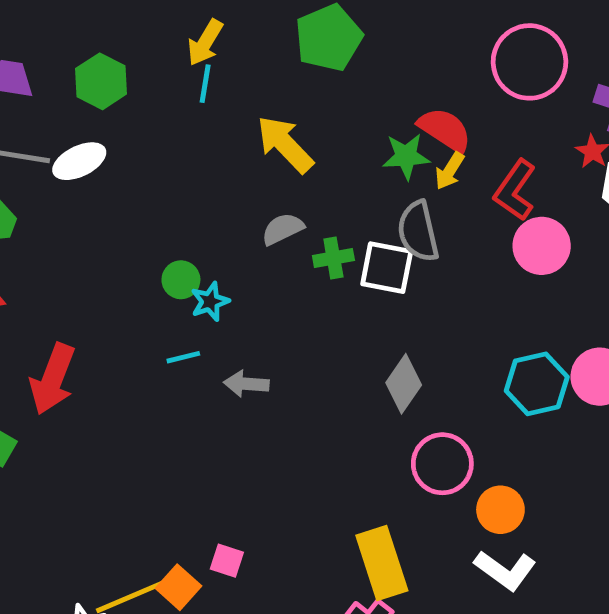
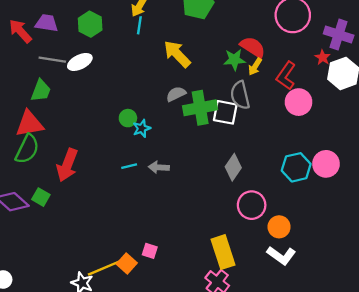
green cross: (333, 258) -> (200, 108), size x1.8
cyan line: (183, 357) -> (129, 166), moved

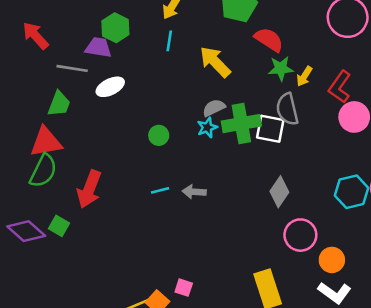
purple trapezoid: (47, 23) -> (98, 47), moved
cyan line: (139, 25) -> (169, 41), moved
red semicircle: (253, 47) -> (269, 40), moved
white ellipse: (80, 62) -> (110, 87), moved
cyan star: (142, 128) -> (207, 127), moved

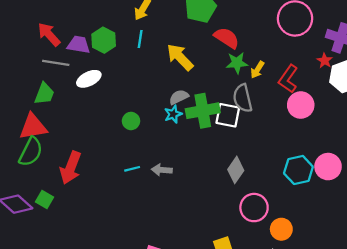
green hexagon: (115, 28) -> (104, 40), moved
red arrow: (35, 36) -> (49, 34), moved

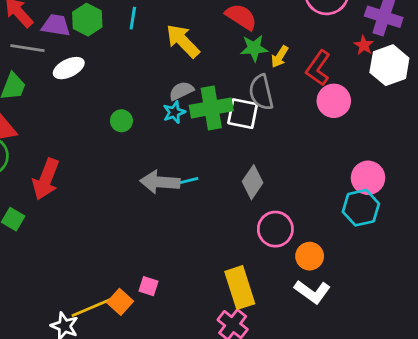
cyan line: (132, 169) -> (188, 181), moved
gray arrow: (162, 170) -> (160, 182), size x1.5
cyan hexagon: (298, 170) -> (361, 208), moved

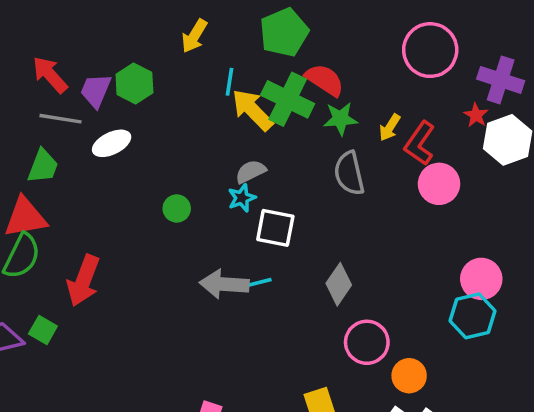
cyan line: (133, 18) -> (230, 82), moved
purple trapezoid: (56, 25) -> (96, 91), turned -76
yellow arrow: (280, 57) -> (390, 128), moved
green cross: (211, 108) -> (288, 99), moved, turned 36
white square: (243, 114) -> (275, 228), moved

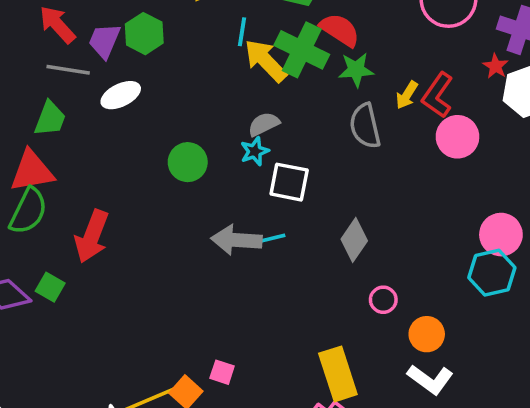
yellow arrow: (390, 128) -> (407, 95), moved
green circle: (177, 208) -> (188, 162), size x1.4
pink circle: (367, 342) -> (383, 300), size x0.6

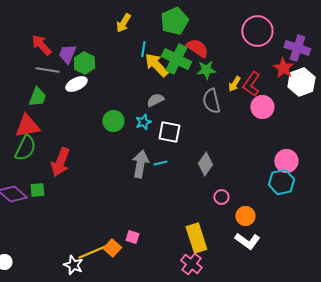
green hexagon: (144, 34) -> (84, 63), moved
red star: (496, 66) -> (283, 68), size x1.5
cyan star: (255, 151) -> (143, 122), moved
gray arrow: (237, 240) -> (140, 164), turned 96
green square: (50, 287) -> (37, 190), turned -35

